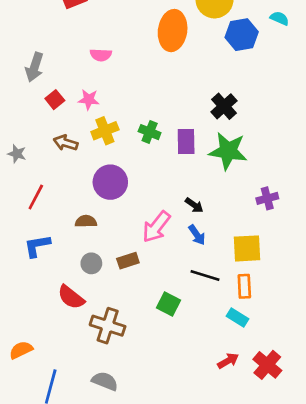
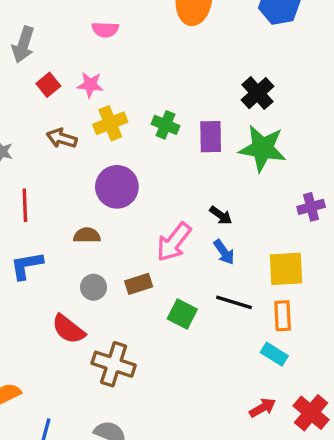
red line: (36, 197) -> (25, 205), turned -30
green square: (168, 304) -> (182, 314), moved

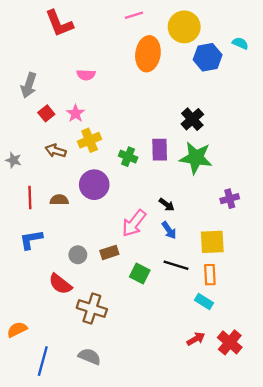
pink star: (90, 85) -> (75, 113), turned 30
green cross: (165, 125) -> (128, 157), moved
brown semicircle: (87, 235) -> (59, 200), moved

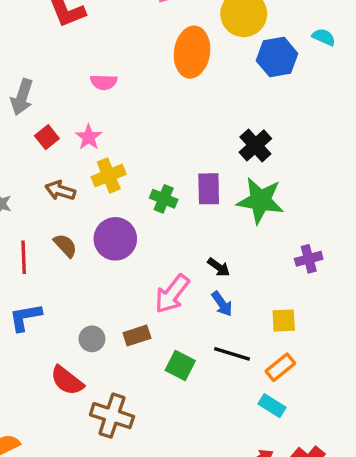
brown semicircle: (59, 200) -> (65, 245), moved, turned 48
yellow square: (212, 242) -> (284, 321), size x0.7
orange rectangle: (210, 275) -> (280, 367), turned 54

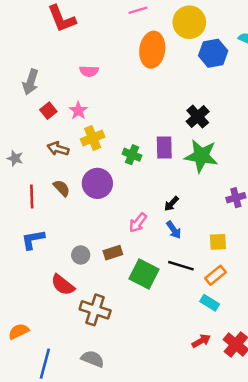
black arrow: (219, 267) -> (171, 204), turned 98
pink arrow: (172, 294) -> (138, 223), size x0.7
green square: (180, 366) -> (144, 274), size x1.4

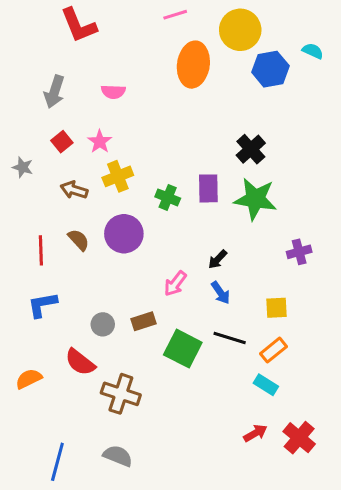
gray arrow: (31, 82) -> (54, 92), moved
gray star: (15, 158) -> (23, 167), moved
orange semicircle: (19, 331) -> (29, 379), moved

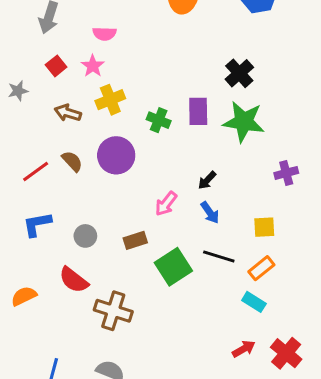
pink semicircle: (113, 92) -> (104, 34), moved
gray star: (23, 167) -> (18, 91), turned -30
red line: (41, 250) -> (36, 171), turned 56
gray circle: (103, 324) -> (85, 236), moved
green square: (183, 349) -> (173, 267), turned 30

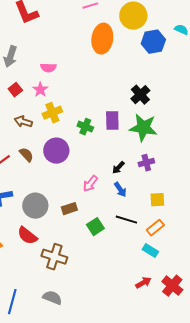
purple cross: (286, 173) -> (146, 163), moved
gray circle: (85, 236) -> (35, 206), size x1.6
green square: (173, 267) -> (95, 227), size x0.7

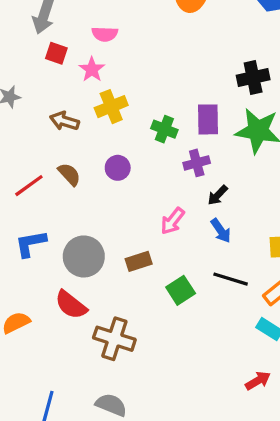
red square: (15, 90) -> (56, 53), moved, turned -32
black cross: (140, 95) -> (253, 78), turned 30
purple circle: (56, 151) -> (118, 168), size x0.6
purple cross: (146, 163) -> (197, 163), moved

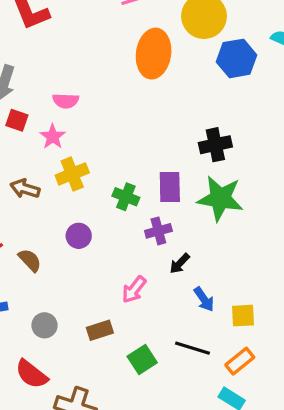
brown semicircle: (69, 174) -> (30, 260), moved
blue arrow: (221, 231) -> (204, 299), moved
gray circle: (84, 256) -> (45, 325), size x0.6

